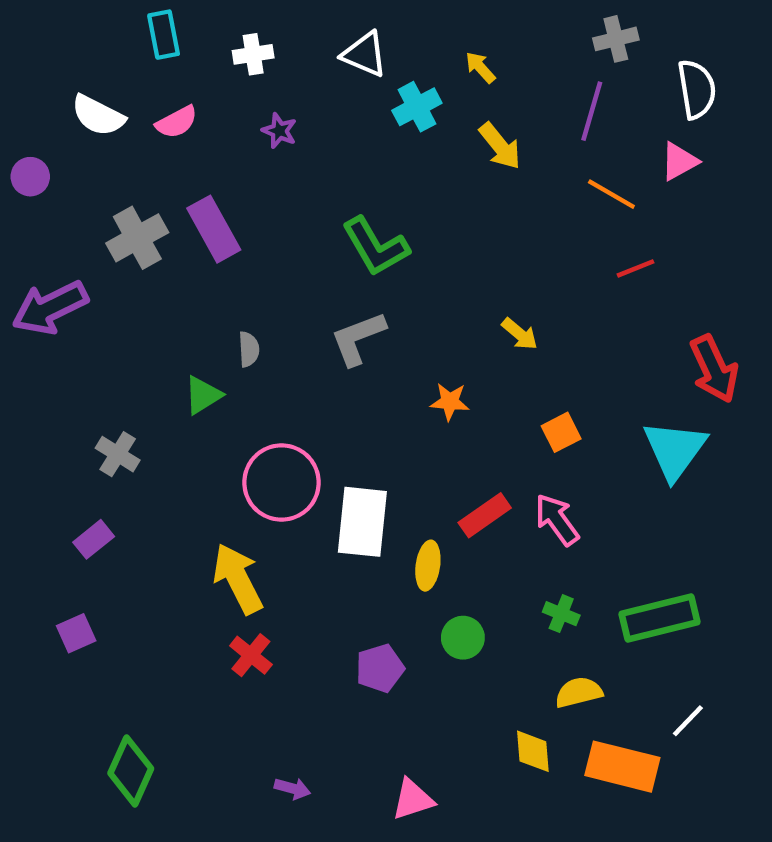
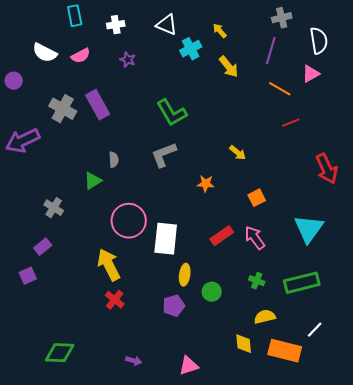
gray cross: (137, 238) -> (63, 109), turned -32
cyan triangle: (675, 450) -> (309, 229), moved
yellow ellipse: (428, 566) -> (185, 275), moved
purple square: (76, 633) -> (28, 276), moved
green diamond: (131, 771) -> (60, 353), turned 68

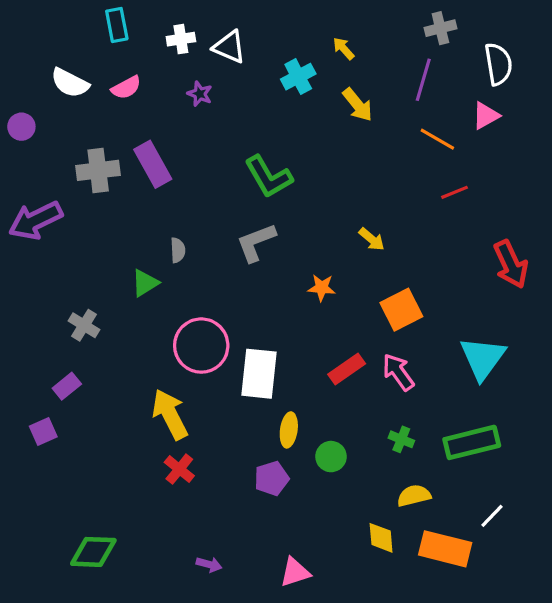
white triangle: (167, 25) -> (229, 47), moved
gray cross: (63, 109) -> (98, 170), turned -36
orange square: (257, 198) -> (401, 310), size x1.5

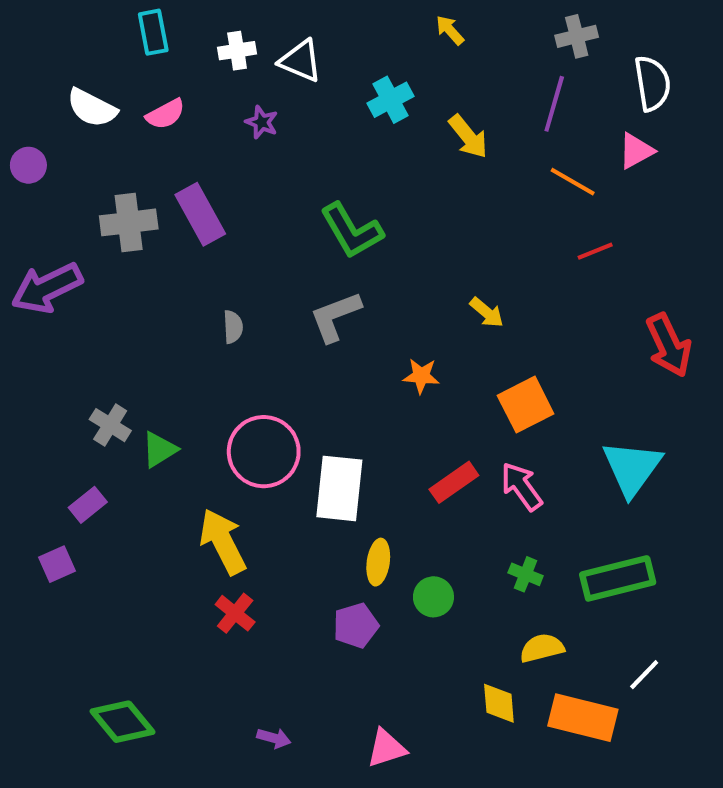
yellow arrow: (344, 48) -> (450, 30), moved
green triangle: (145, 283) -> (159, 450), moved
green diamond: (93, 552) -> (123, 722), turned 48

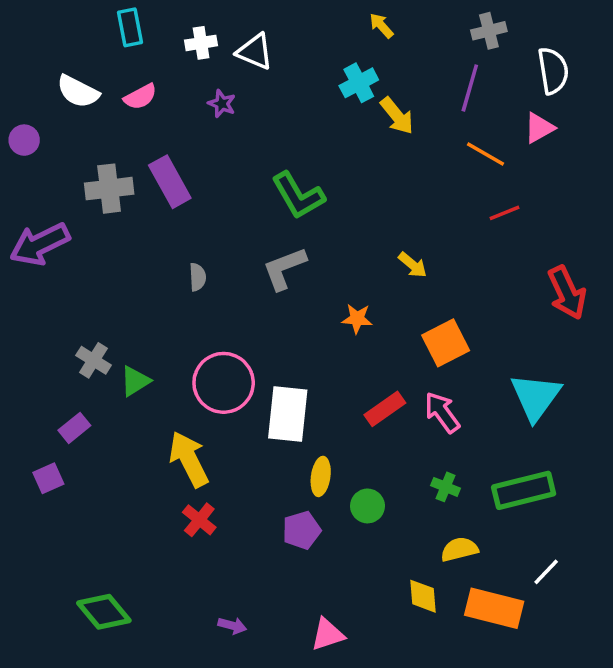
cyan cross: (391, 100) -> (359, 83), moved

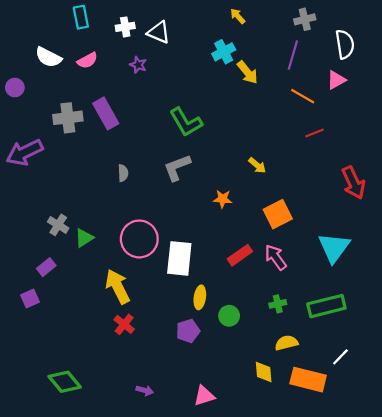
green cross: (446, 487) -> (278, 304), turned -35

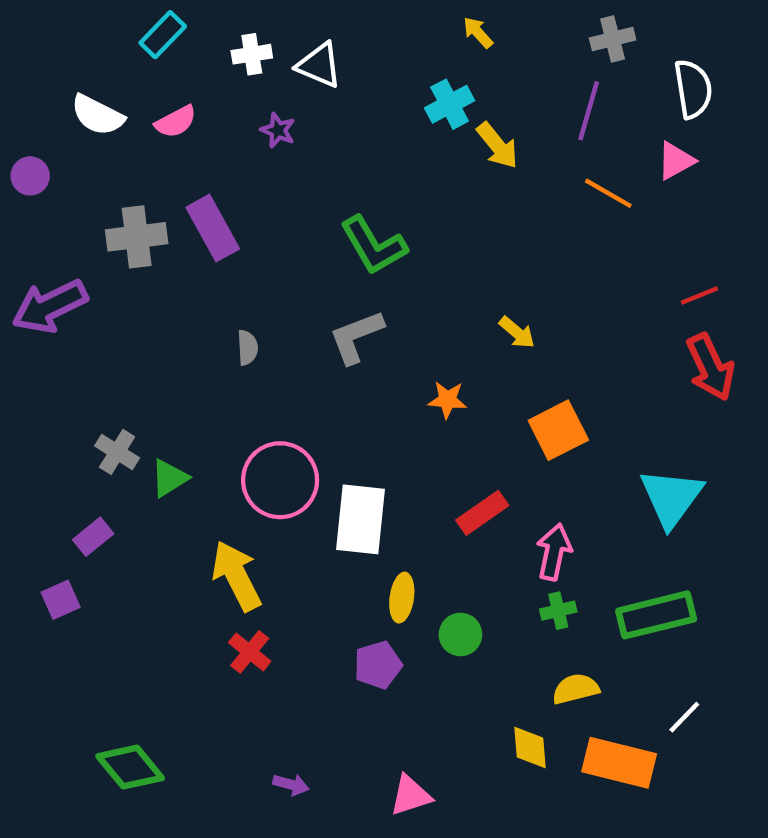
cyan rectangle: (81, 17) -> (163, 35), turned 55
red line: (315, 133) -> (700, 295), moved
pink arrow: (276, 257) -> (554, 552), moved, turned 48

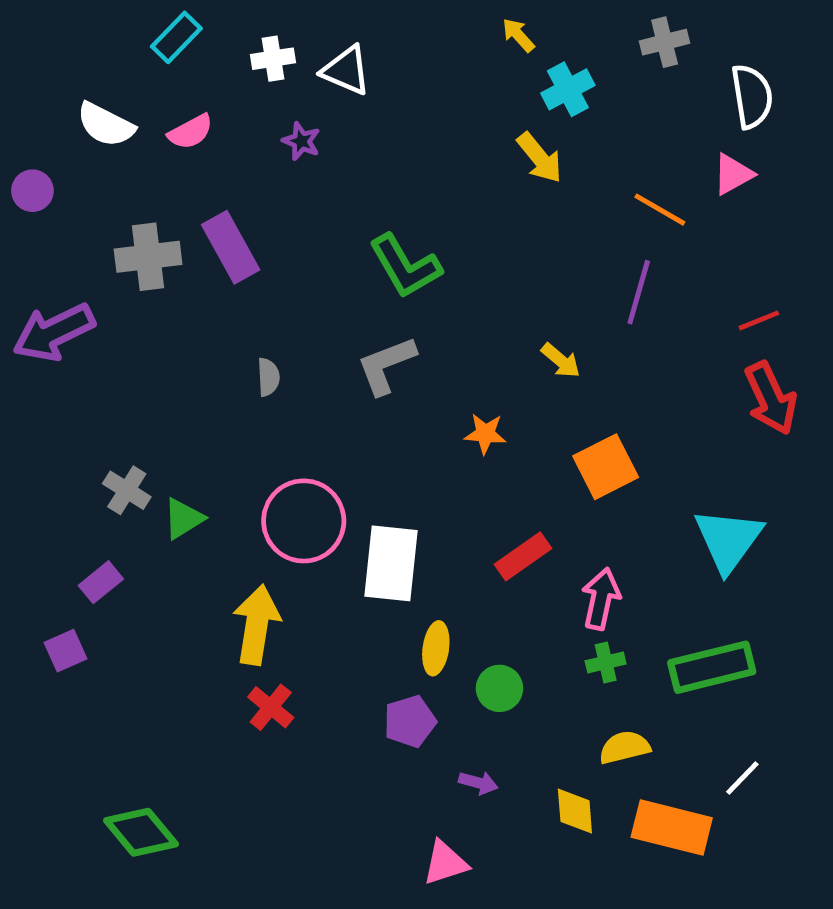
cyan cross: (450, 104) -> (568, 89), moved
purple line: (589, 111) -> (639, 292), moved
yellow arrow: (237, 576) -> (257, 625), turned 36
purple arrow: (291, 784) -> (478, 783), moved

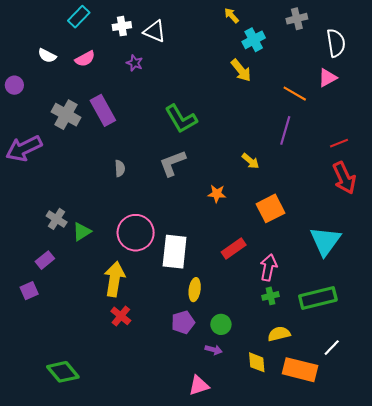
white semicircle: (106, 125) -> (47, 56), size x0.7
gray cross: (148, 257) -> (66, 115), turned 36
green circle: (499, 688) -> (221, 324), moved

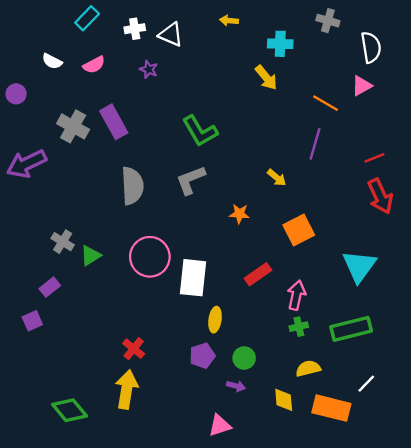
yellow arrow: (232, 16) -> (229, 21), moved, turned -42
gray cross: (297, 19) -> (328, 21), turned 30
cyan cross: (254, 40) -> (280, 44), turned 30
gray semicircle: (120, 168) -> (132, 186), size x2.0
yellow arrow: (115, 279) -> (127, 389), moved

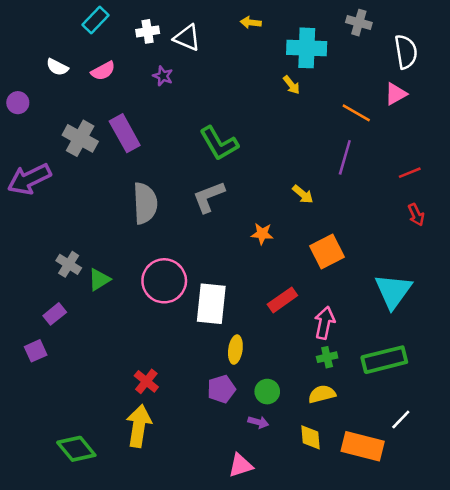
cyan cross: (280, 44) -> (307, 48), size x1.4
yellow arrow: (266, 78) -> (291, 85), size x0.7
red arrow: (380, 196) -> (416, 215), size x0.6
yellow semicircle: (308, 368) -> (322, 394), moved

